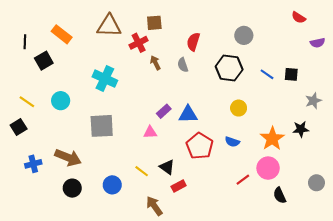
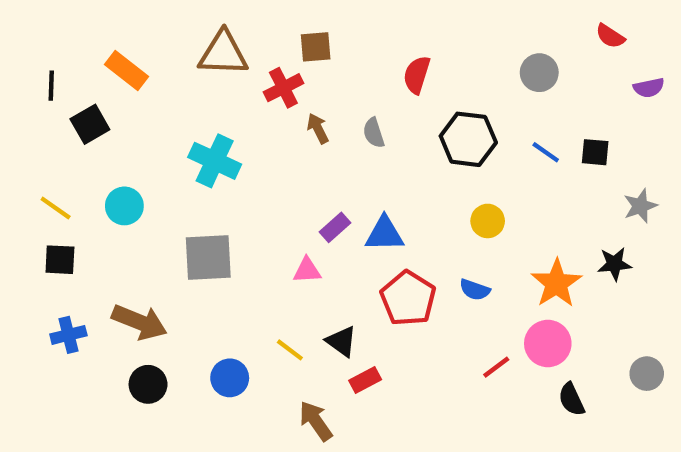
gray circle: (244, 35) -> (539, 73), moved
red semicircle: (193, 42) -> (417, 75), moved
black square: (19, 127) -> (60, 260), moved, turned 35

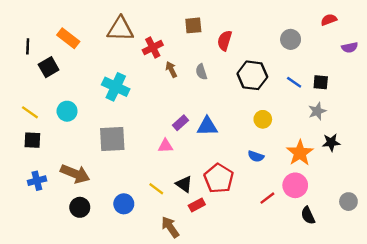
red semicircle: (610, 36) -> (329, 20), turned 126
brown square: (316, 47) -> (193, 25), moved
gray star: (640, 206) -> (317, 111), moved
red pentagon: (408, 298) -> (219, 178), moved

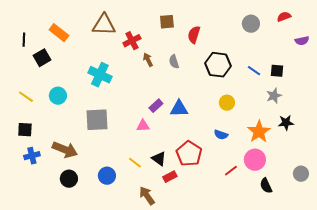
gray circle: (291, 39) -> (251, 24), moved
black square: (32, 140) -> (25, 130), moved

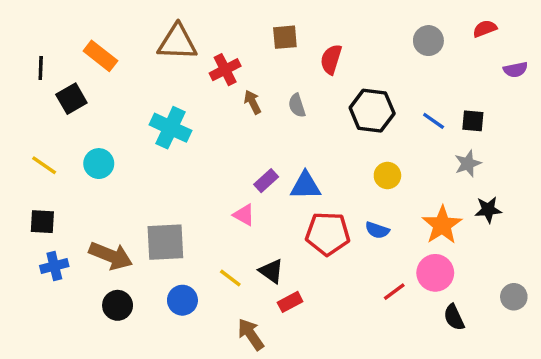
gray square: (97, 120) -> (165, 242), moved
pink triangle: (143, 126) -> (244, 215), turned 32
red pentagon: (189, 154) -> (328, 234), moved, turned -30

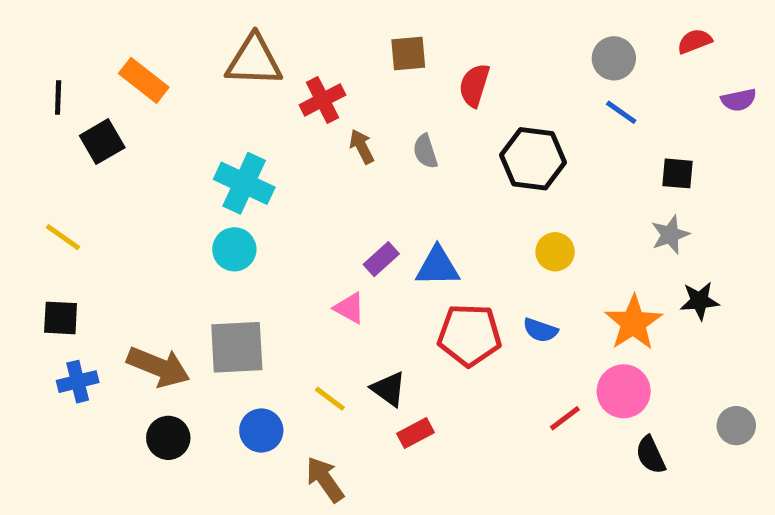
blue line: (434, 121) -> (621, 112), moved
cyan circle: (99, 164) -> (234, 249), moved
brown arrow: (251, 334) -> (325, 479), moved

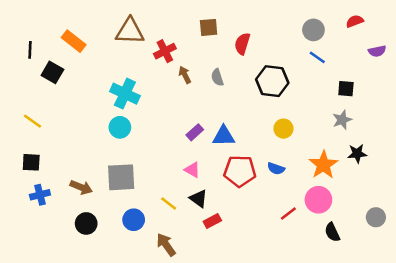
black square: (102, 142) -> (52, 72), turned -30
pink triangle: (349, 308) -> (192, 170), moved
brown arrow: (158, 367) -> (81, 187), size x0.7

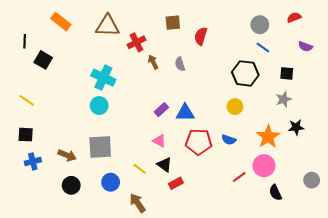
orange rectangle: (74, 41) -> (61, 22), moved
purple semicircle: (377, 51) -> (305, 46), moved, turned 32
black hexagon: (272, 81) -> (245, 73), moved

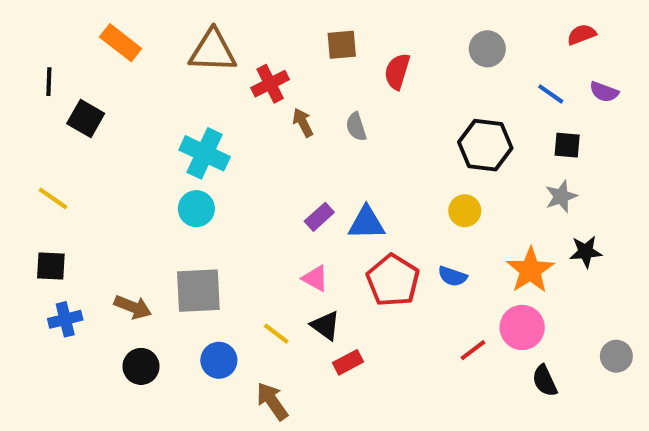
gray circle: (260, 25) -> (487, 49), moved
blue line: (263, 48) -> (551, 94), moved
red pentagon: (199, 142) -> (393, 280), turned 30

